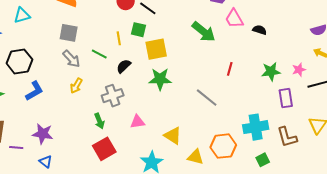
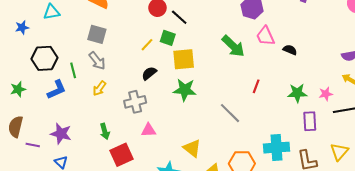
yellow line: (119, 38) -> (147, 45), turned 48
green line: (99, 54) -> (73, 70), moved, turned 42
green arrow: (99, 121) -> (105, 131), moved
pink triangle: (137, 122) -> (149, 130), moved

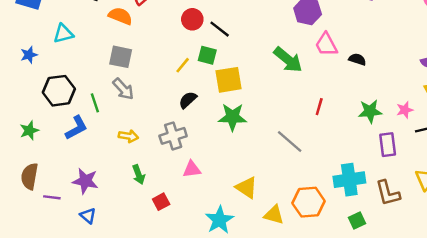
yellow arrow: (99, 88) -> (128, 136), moved, turned -112
red square: (122, 155) -> (161, 202), size x0.6

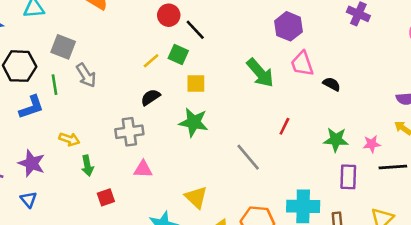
gray square: (121, 57) -> (63, 47), moved
yellow square: (229, 80) -> (196, 84), size x0.7
yellow arrow: (128, 136) -> (69, 139), moved

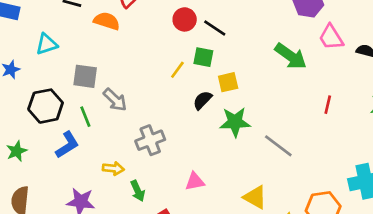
black semicircle: (151, 97) -> (202, 100), moved
gray cross: (129, 132) -> (150, 140), moved
gray line: (248, 157) -> (278, 146), moved

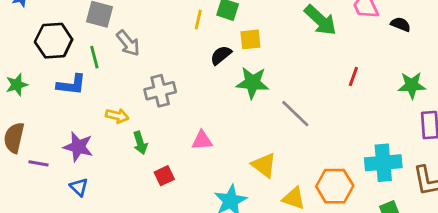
yellow line: (177, 70) -> (198, 19), turned -30
blue L-shape: (67, 145) -> (71, 85), turned 32

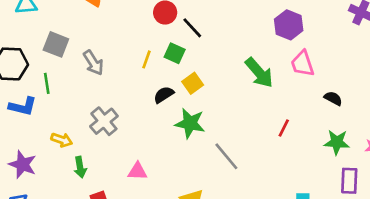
black semicircle: (401, 24) -> (333, 98), moved
yellow square: (250, 39) -> (193, 83), turned -36
gray arrow: (128, 43) -> (93, 63), moved
gray cross: (160, 91) -> (104, 121), turned -32

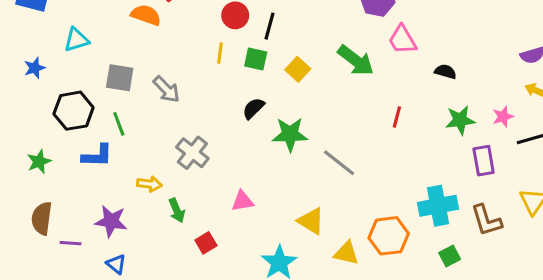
black line: (192, 28) -> (270, 26), turned 70
yellow line: (147, 59) -> (220, 53), moved
yellow square: (193, 83) -> (298, 69), moved

